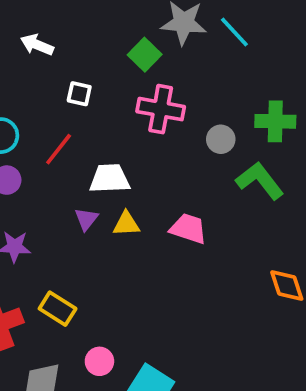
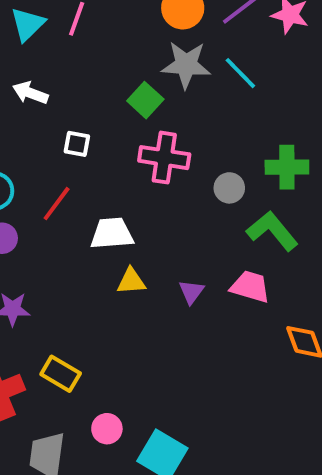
purple triangle: (86, 219) -> (191, 292), moved
pink trapezoid: (188, 229) -> (250, 287), moved

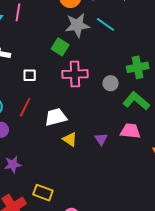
yellow triangle: (131, 281) -> (70, 139), turned 49

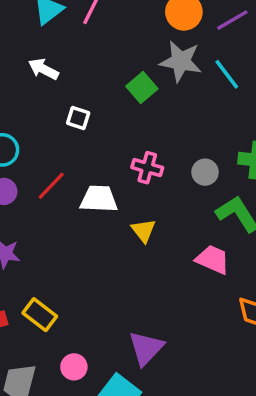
pink cross: (75, 74) -> (147, 168), moved, size x0.7
red line: (25, 107) -> (51, 186), moved
yellow triangle: (70, 139) -> (143, 231), moved
purple triangle: (101, 139) -> (146, 348), moved, size x1.6

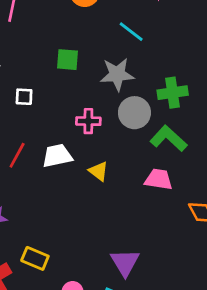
gray star: (181, 61) -> (117, 74), moved
green square: (142, 87) -> (68, 60), turned -30
gray circle: (205, 172) -> (134, 113), size x1.5

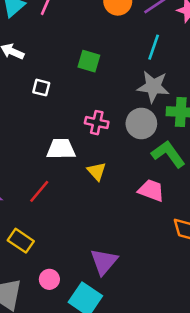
cyan line: (131, 32) -> (154, 47), turned 60
gray star: (117, 74) -> (153, 87), moved
red line: (17, 155) -> (39, 191), moved

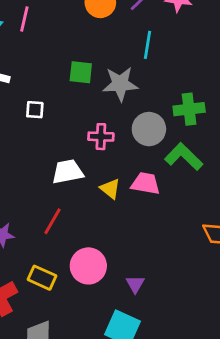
gray star: (153, 87) -> (120, 84), moved
pink trapezoid: (151, 190) -> (146, 184), moved
purple triangle: (104, 262) -> (135, 284), size x0.6
pink circle: (49, 279) -> (88, 266), moved, size x1.6

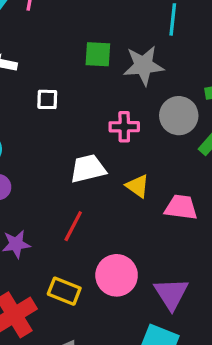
pink trapezoid: (146, 184) -> (181, 207), moved
purple triangle: (135, 284) -> (171, 294), size x1.6

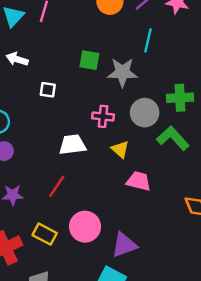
yellow triangle: (138, 186) -> (120, 149), moved
purple triangle: (171, 294) -> (124, 245), turned 36

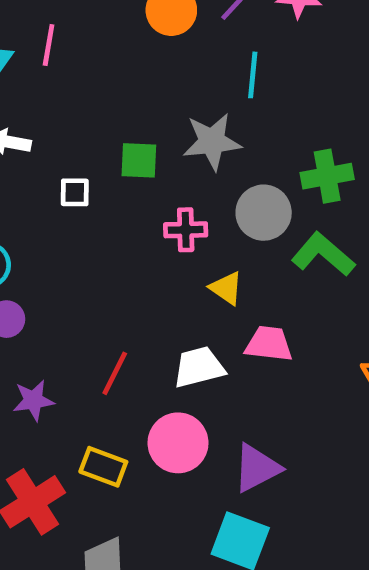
green square: (89, 60) -> (139, 160), moved
white trapezoid: (72, 145) -> (199, 367), moved

